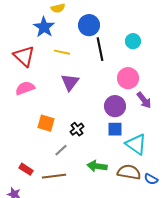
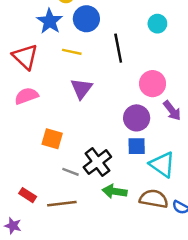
blue circle: (89, 25) -> (86, 19), moved
cyan circle: (133, 41) -> (157, 24), moved
black cross: (77, 129) -> (97, 162), moved, size x1.6
gray line: (61, 150) -> (70, 172), turned 64

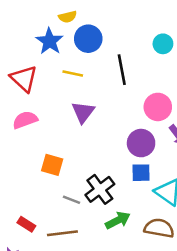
green arrow: (115, 191) -> (118, 220), turned 145

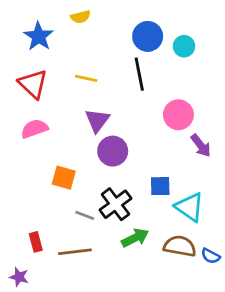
blue circle: (88, 39) -> (148, 36), moved
blue star: (50, 41) -> (39, 36), moved
purple circle: (141, 143) -> (113, 151), moved
red rectangle: (26, 224) -> (36, 242), turned 42

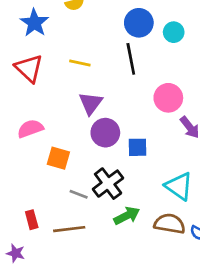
pink semicircle: (34, 129) -> (30, 129), moved
blue square: (160, 186) -> (137, 147), moved

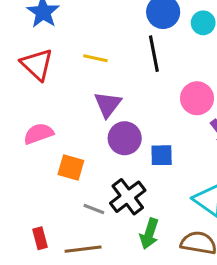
green arrow: (127, 216) -> (149, 234), turned 135

